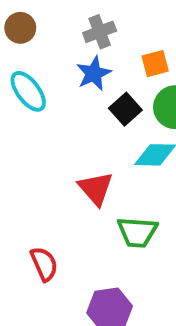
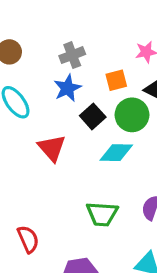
red triangle: (96, 189) -> (52, 148), moved

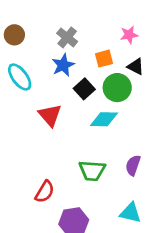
gray cross: (72, 55) -> (67, 37), turned -30
red semicircle: (28, 239) -> (45, 192), moved, turned 55

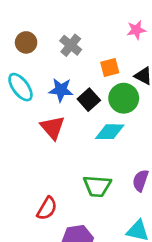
brown circle: (14, 35) -> (26, 42), moved
pink star: (129, 35) -> (136, 30), moved
blue star: (63, 65) -> (61, 90), moved, turned 30

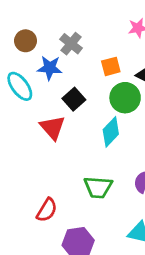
blue star: (61, 90) -> (50, 68), moved
black square: (89, 100) -> (74, 99), moved
cyan diamond: (110, 132) -> (111, 132), turned -48

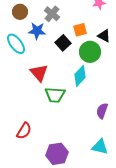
black square: (74, 99) -> (63, 43), moved
green trapezoid: (98, 187) -> (55, 95), moved
red semicircle: (47, 210) -> (24, 131), moved

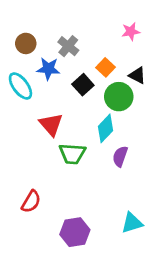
orange square: (80, 30) -> (105, 67), turned -32
purple semicircle: (102, 111) -> (120, 156), moved
cyan triangle: (100, 147) -> (132, 223), turned -30

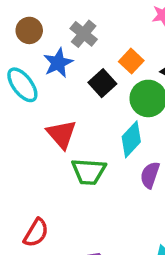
blue star: (48, 69) -> (58, 63), turned -30

